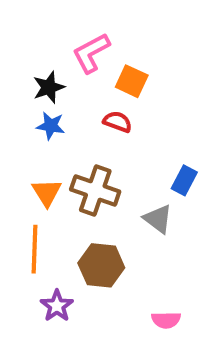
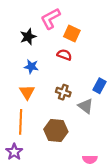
blue star: (51, 126) -> (31, 67), moved
brown cross: (95, 190) -> (63, 92), moved, size x0.6
purple star: (57, 306) -> (14, 152), moved

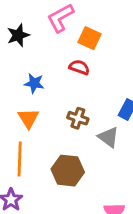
black star: (28, 37) -> (18, 35), moved

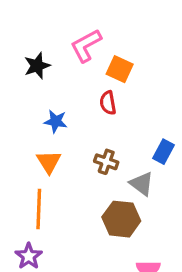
red semicircle: (79, 67) -> (108, 103), turned -120
brown hexagon: (68, 171) -> (121, 219), moved

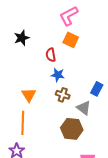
pink L-shape: (86, 46) -> (69, 16), moved
red semicircle: (108, 103) -> (51, 55), moved
blue star: (56, 121) -> (58, 75), moved

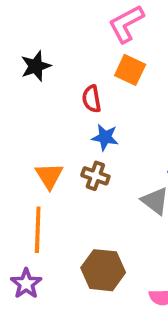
brown cross: (63, 95) -> (95, 176), moved
brown hexagon: (72, 129) -> (103, 270), moved

